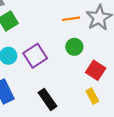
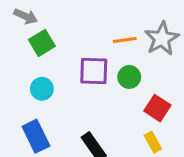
purple square: (35, 56) -> (94, 71), moved, turned 35

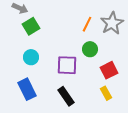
orange line: (125, 40) -> (87, 24), turned -56
purple square: (94, 71) -> (67, 65), moved
red square: (157, 108) -> (109, 70), turned 30

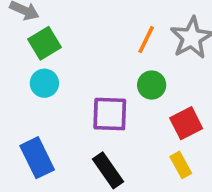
cyan circle: (31, 57) -> (44, 83), moved

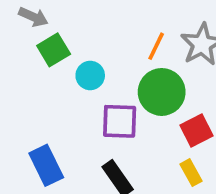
cyan circle: (44, 83) -> (90, 75), moved
green circle: (152, 85) -> (162, 92), size x1.6

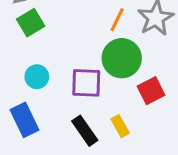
cyan circle: (90, 75) -> (37, 77), moved
yellow rectangle: (191, 173) -> (120, 126), moved

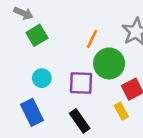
orange line: (117, 20) -> (92, 39), moved
yellow rectangle: (120, 126) -> (121, 111), moved

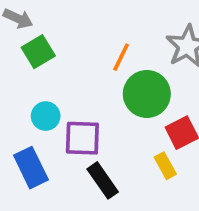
purple square: (81, 83) -> (82, 138), moved

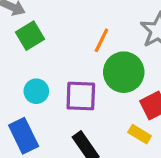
purple square: (82, 138) -> (81, 96), moved
yellow rectangle: (165, 166) -> (140, 134), turned -30

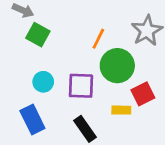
green square: (30, 36) -> (38, 35), turned -30
yellow rectangle: (140, 134) -> (121, 110), moved, turned -30

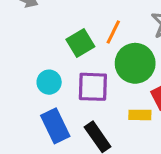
green square: (38, 35) -> (80, 43), moved, turned 30
blue rectangle: (32, 119) -> (55, 126), moved

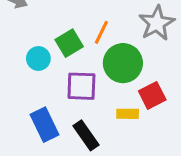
cyan circle: (49, 82) -> (38, 58), moved

